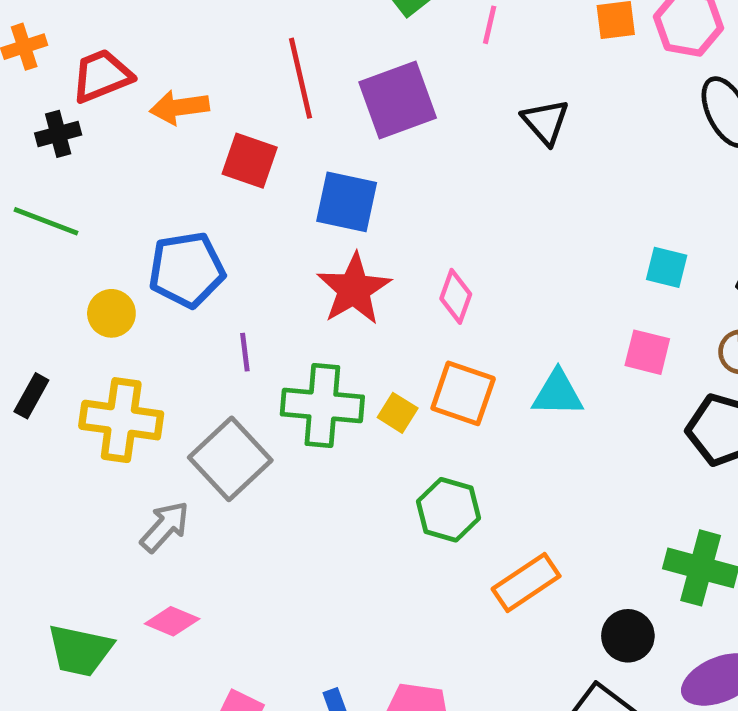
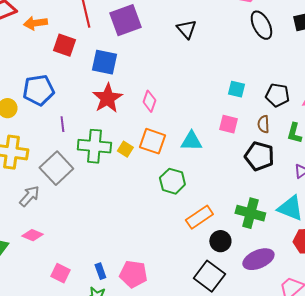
green hexagon: (448, 510) -> (172, 181), moved
orange rectangle: (526, 582) -> (199, 217), moved

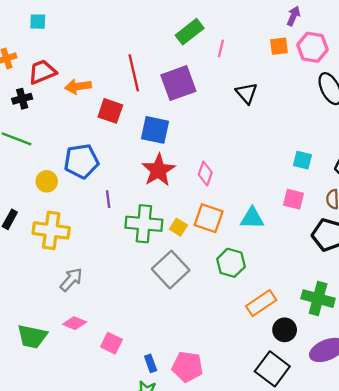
gray square: (56, 168) -> (171, 270), moved
pink square: (60, 273) -> (111, 343), moved

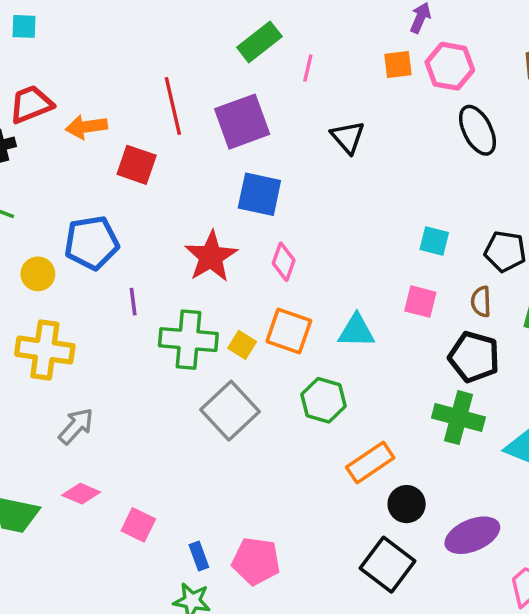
blue square: (155, 130) -> (259, 194), moved
green cross: (318, 299) -> (458, 418), moved

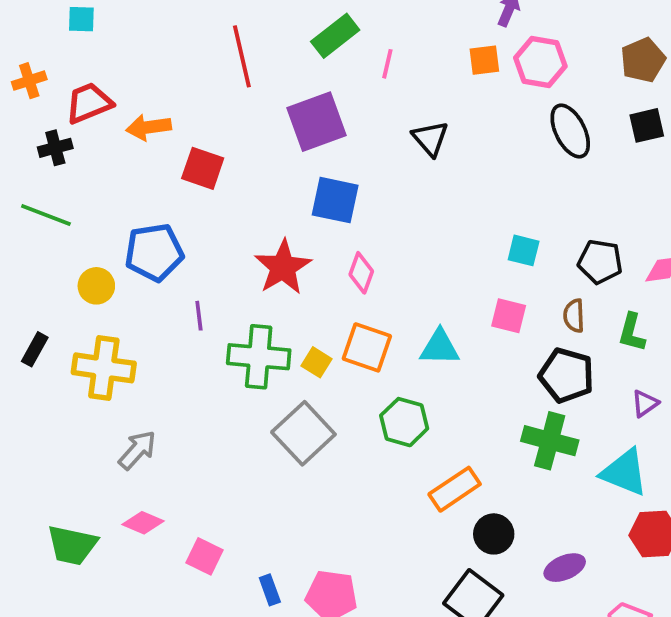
red line: (173, 106) -> (242, 56), moved
purple ellipse: (472, 535) -> (565, 568), size x0.7

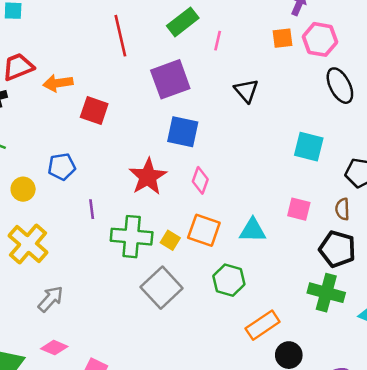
cyan square: (524, 250) -> (309, 147), moved, size x1.4
blue pentagon: (154, 252) -> (62, 167), size x0.7
yellow cross: (104, 368) -> (28, 244), turned 33

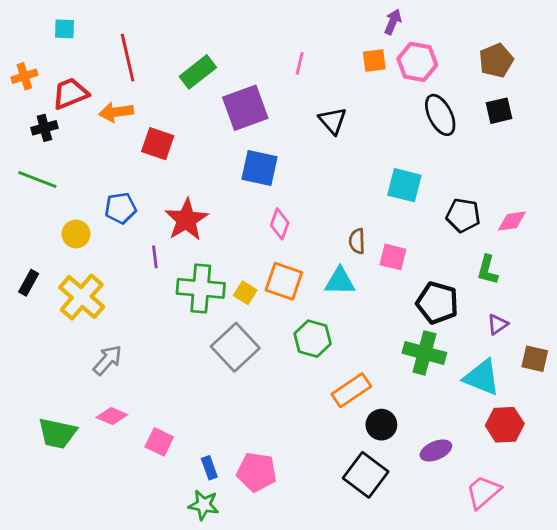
green rectangle: (183, 22) -> (198, 72), moved
red line: (120, 36) -> (128, 58), moved
red star: (148, 177) -> (186, 220), moved
brown semicircle: (342, 209) -> (357, 241), moved

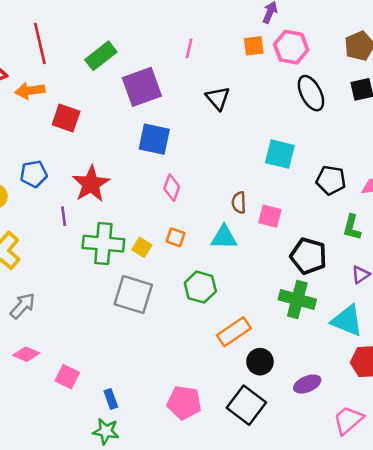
orange square: (284, 281) -> (175, 237), size x0.6
gray square: (235, 347) -> (133, 295), turned -30
pink pentagon: (257, 472) -> (184, 403), moved

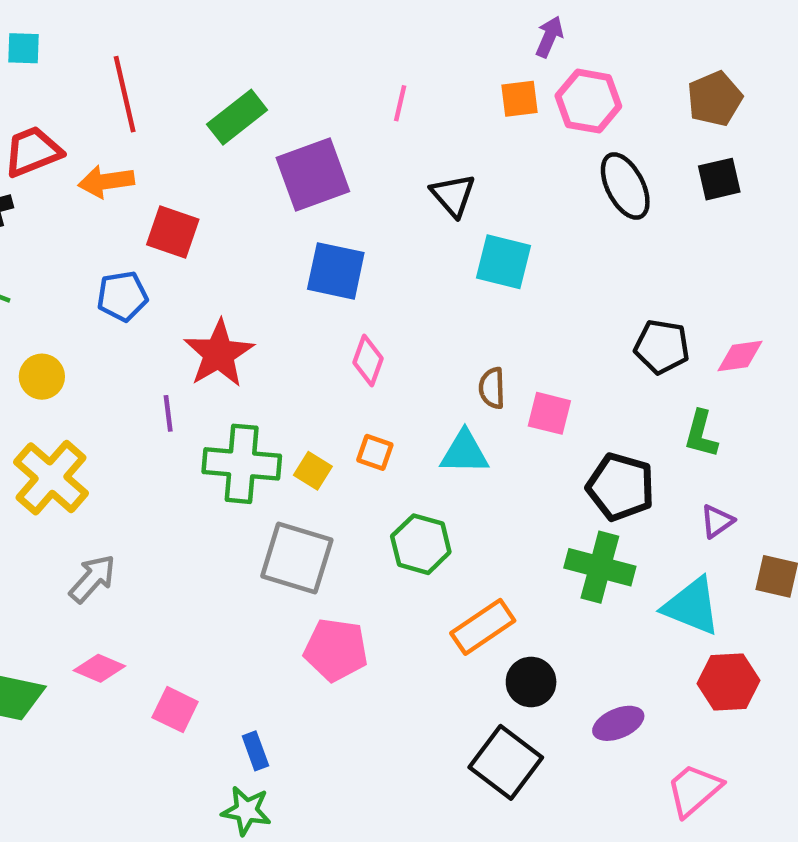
cyan square: (280, 154) -> (503, 262), moved
blue pentagon: (34, 174) -> (122, 296), moved
pink pentagon: (184, 403) -> (336, 650), moved

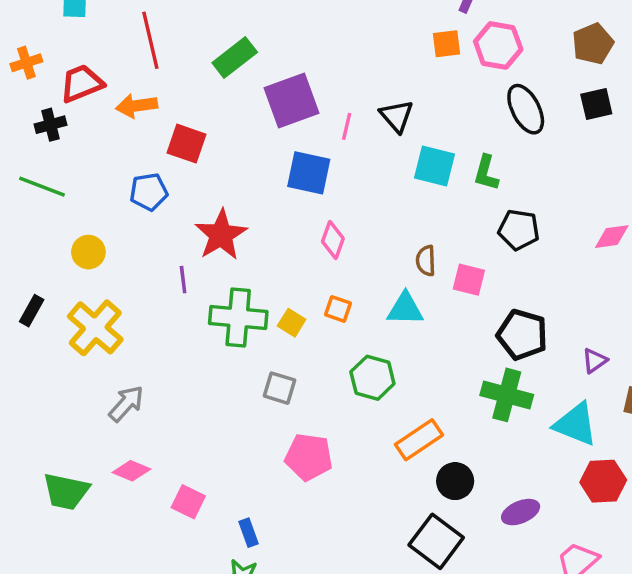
pink line: (400, 103) -> (347, 126), moved
black pentagon: (662, 347) -> (519, 230), moved
green L-shape: (701, 434) -> (486, 173), moved
gray square: (297, 558) -> (279, 388), size x0.6

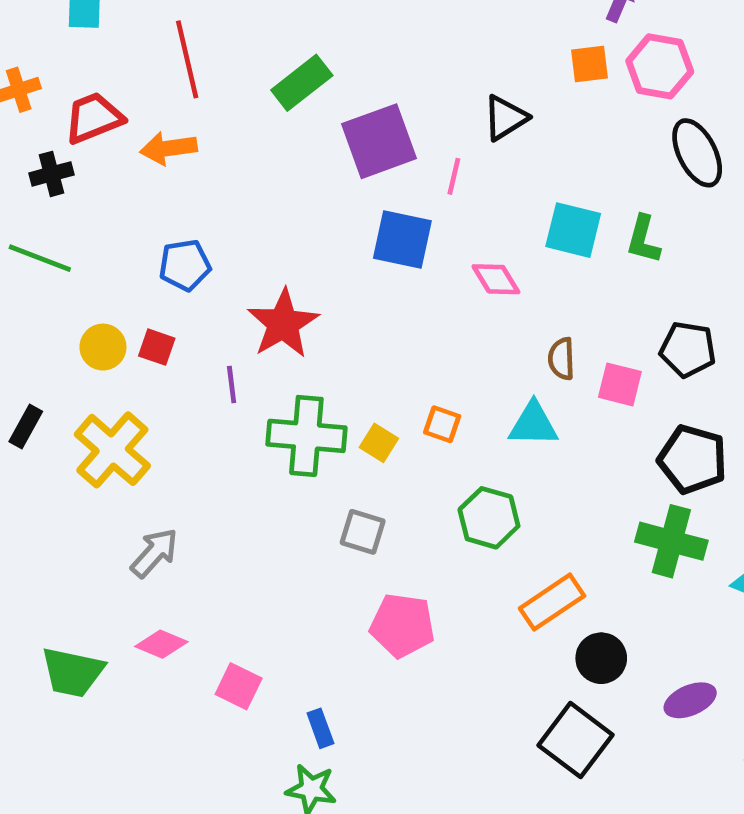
black triangle: (397, 116) -> (505, 118), moved, turned 39
red square: (187, 144) -> (157, 347), moved, size x0.7
black pentagon: (519, 230) -> (688, 349), moved
pink diamond: (333, 240) -> (496, 279), moved, turned -51

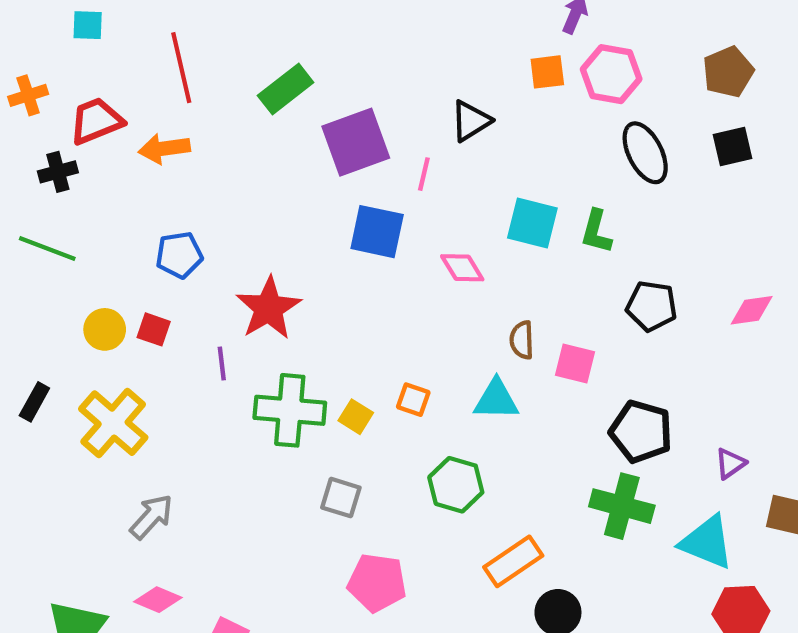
black pentagon: (688, 349) -> (652, 306), moved

